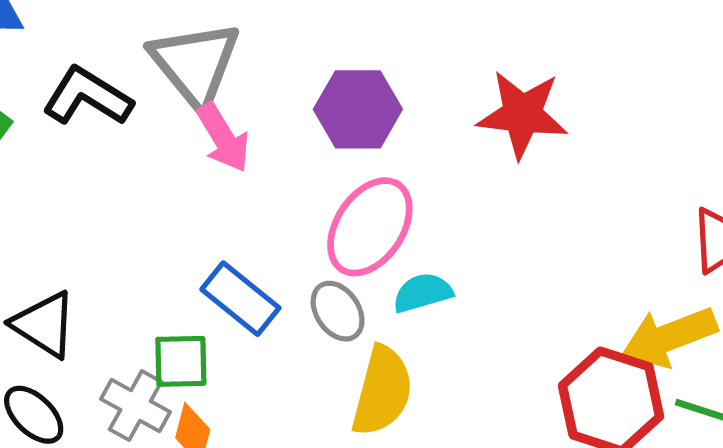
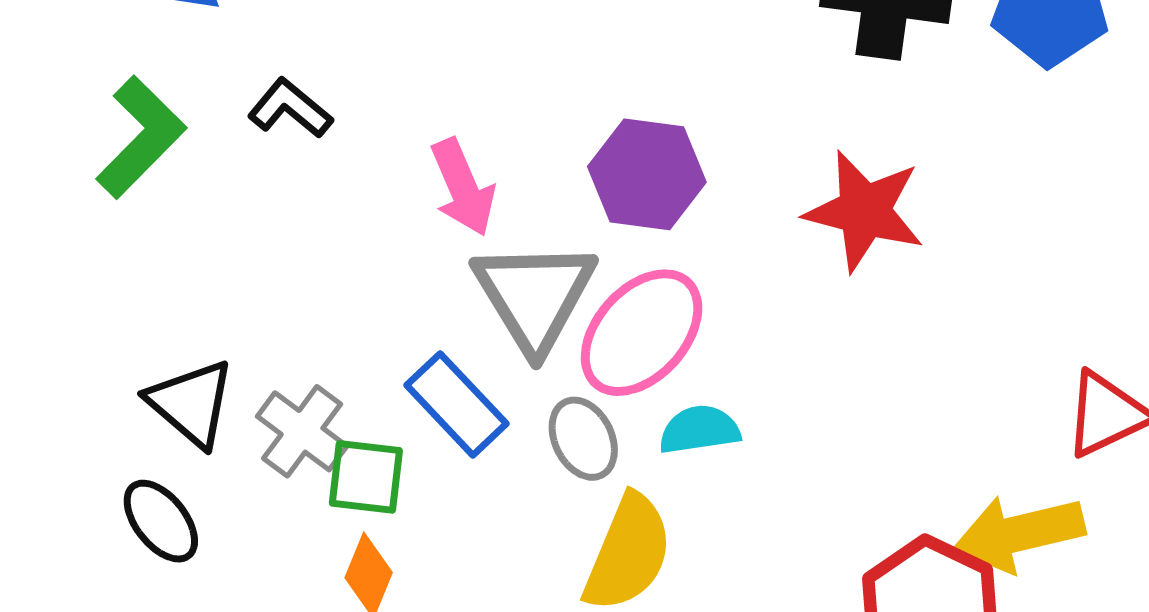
gray triangle: (195, 64) -> (535, 296), moved
black L-shape: (87, 97) -> (290, 108), size x0.7
gray cross: (136, 405) -> (302, 431), moved

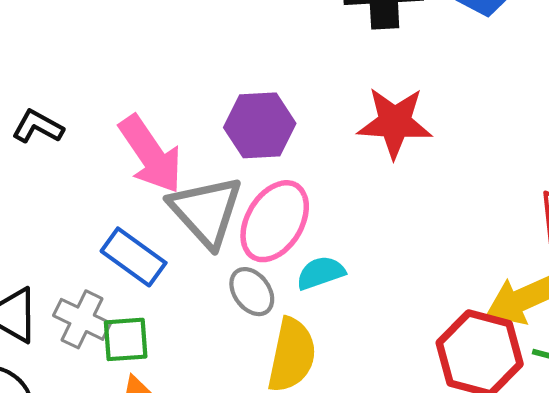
pink arrow: (463, 187) -> (151, 154), size x1.4
blue rectangle: (457, 404) -> (134, 257), moved

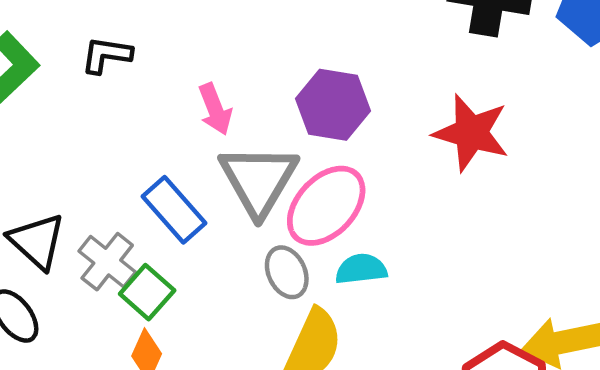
black L-shape: (38, 127) -> (106, 55), turned -33
pink arrow: (151, 154) -> (215, 109), size x0.6
green square: (126, 339) -> (147, 292), turned 33

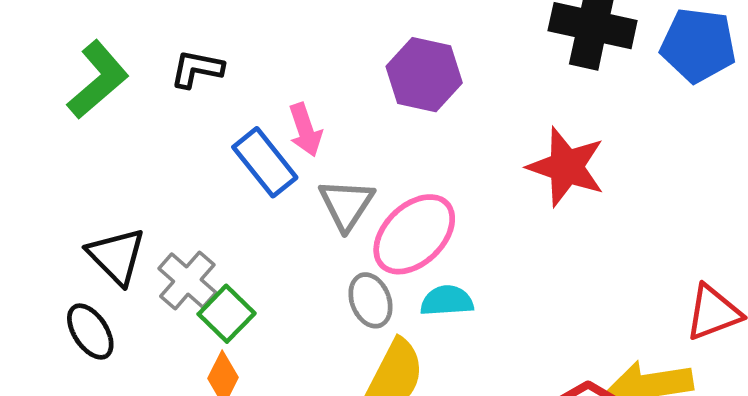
purple hexagon: (333, 105) -> (424, 75), moved
gray triangle: (259, 180) -> (346, 204), size x0.7
blue rectangle: (174, 210) -> (265, 162), moved

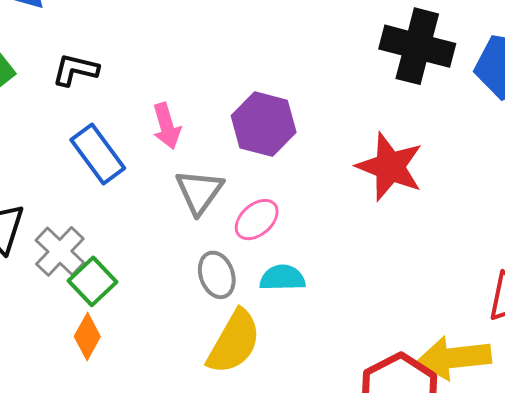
purple hexagon: (424, 75) -> (264, 124), moved
blue rectangle: (265, 162) -> (98, 154), moved
pink ellipse: (414, 234) -> (257, 220), size x0.6

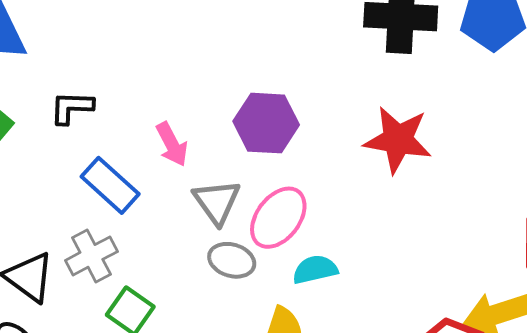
pink ellipse: (257, 220) -> (278, 218), size x1.4
gray cross: (60, 251) -> (91, 256), moved, turned 30
gray ellipse: (217, 275) -> (232, 260), moved, turned -42

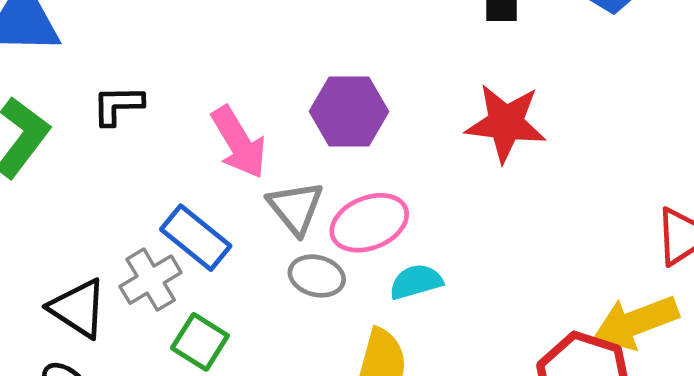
pink arrow: (172, 144) -> (239, 142), size x1.4
blue rectangle: (110, 185) -> (196, 238), moved
pink ellipse: (278, 218) -> (369, 223), turned 34

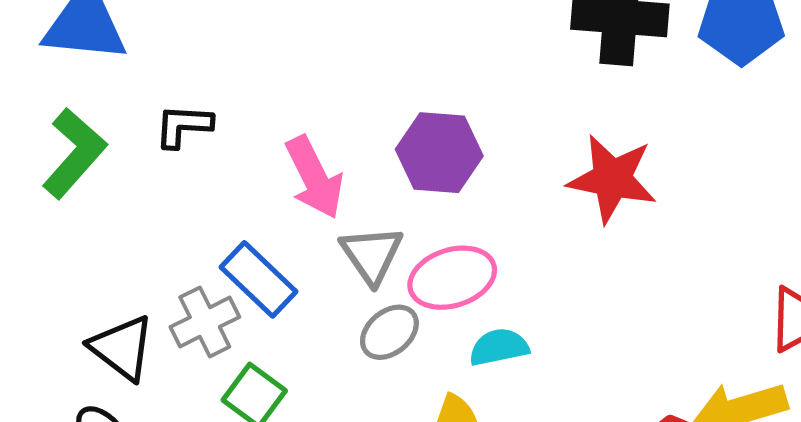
gray ellipse: (317, 276) -> (389, 332), turned -58

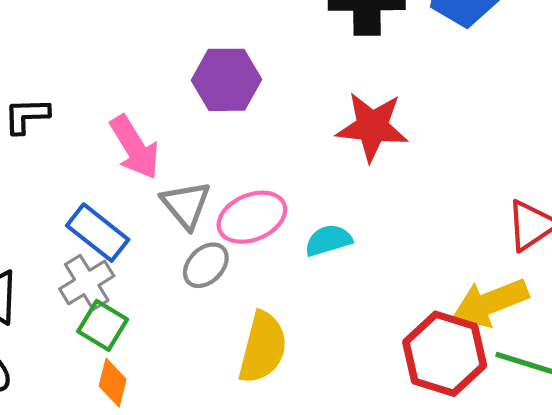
purple hexagon: (439, 153) -> (227, 80), moved
gray cross: (205, 322) -> (87, 282), moved
cyan semicircle: (499, 347) -> (328, 240), moved

